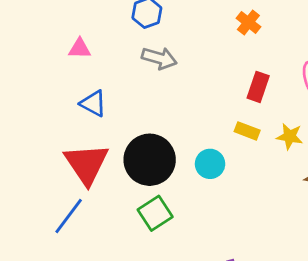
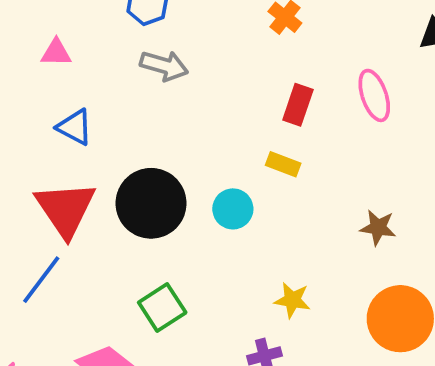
yellow star: (290, 136) -> (292, 300), moved
green square: (155, 213) -> (162, 308), moved

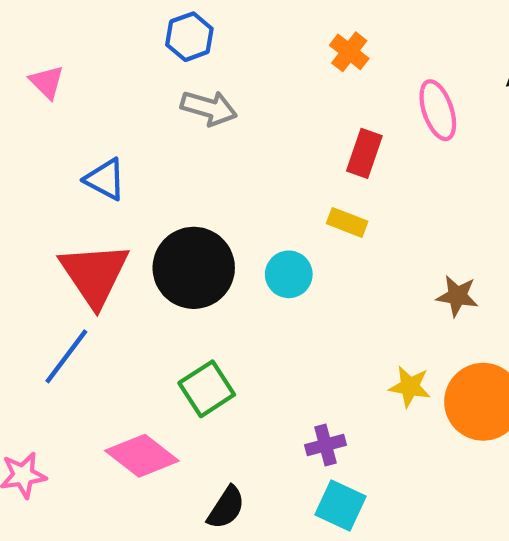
pink triangle: (56, 53) -> (47, 82), moved, turned 44
pink ellipse: (374, 95) -> (438, 110), moved
yellow star: (292, 300) -> (410, 387), moved

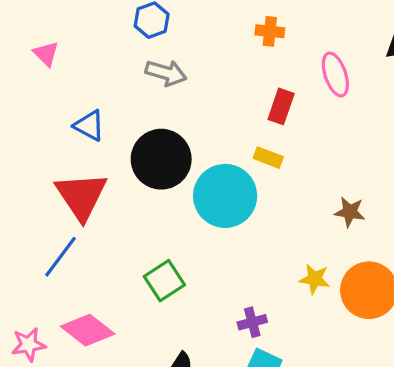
orange cross: (349, 52) -> (270, 31), turned -32
black circle: (194, 268) -> (161, 159), moved
cyan circle: (289, 274) -> (225, 196), size x1.8
pink diamond: (142, 456) -> (88, 330), moved

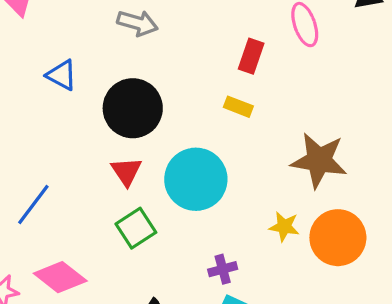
red triangle: (81, 196) -> (126, 171), moved, size x0.6
cyan circle: (225, 196) -> (196, 179), moved
brown star: (350, 212) -> (319, 160), size x1.8

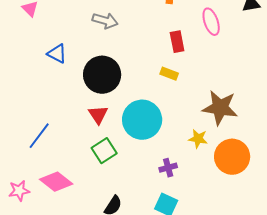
red rectangle: (251, 56) -> (177, 42), turned -30
yellow star: (284, 227) -> (198, 139), moved
purple cross: (223, 269) -> (168, 168), moved

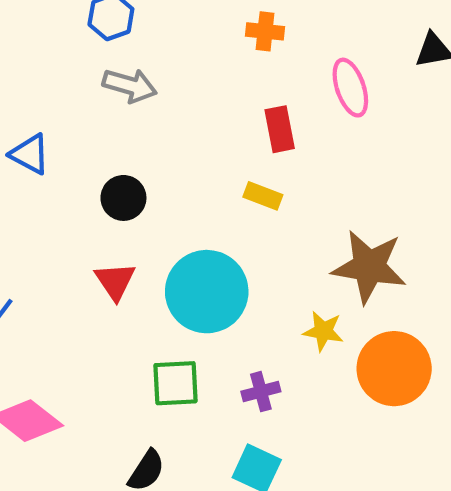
black circle: (102, 75) -> (123, 198), size x0.6
green square: (104, 151) -> (175, 383), moved, turned 30

